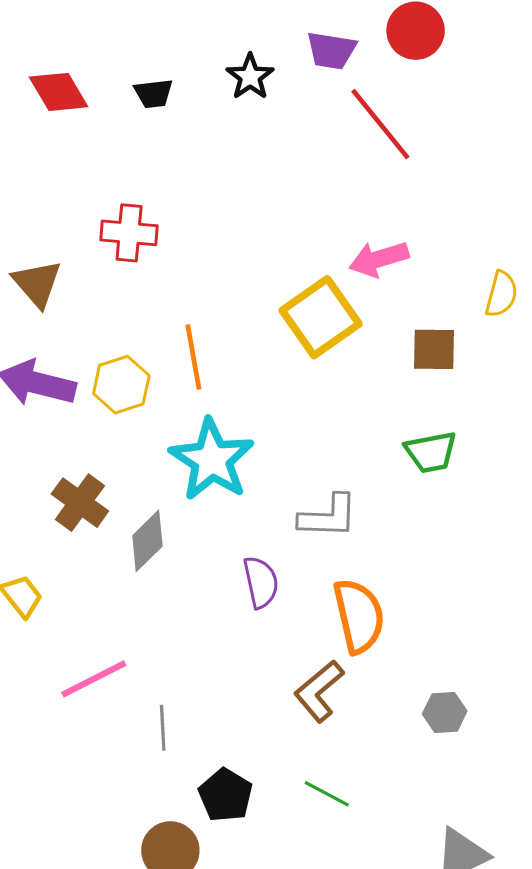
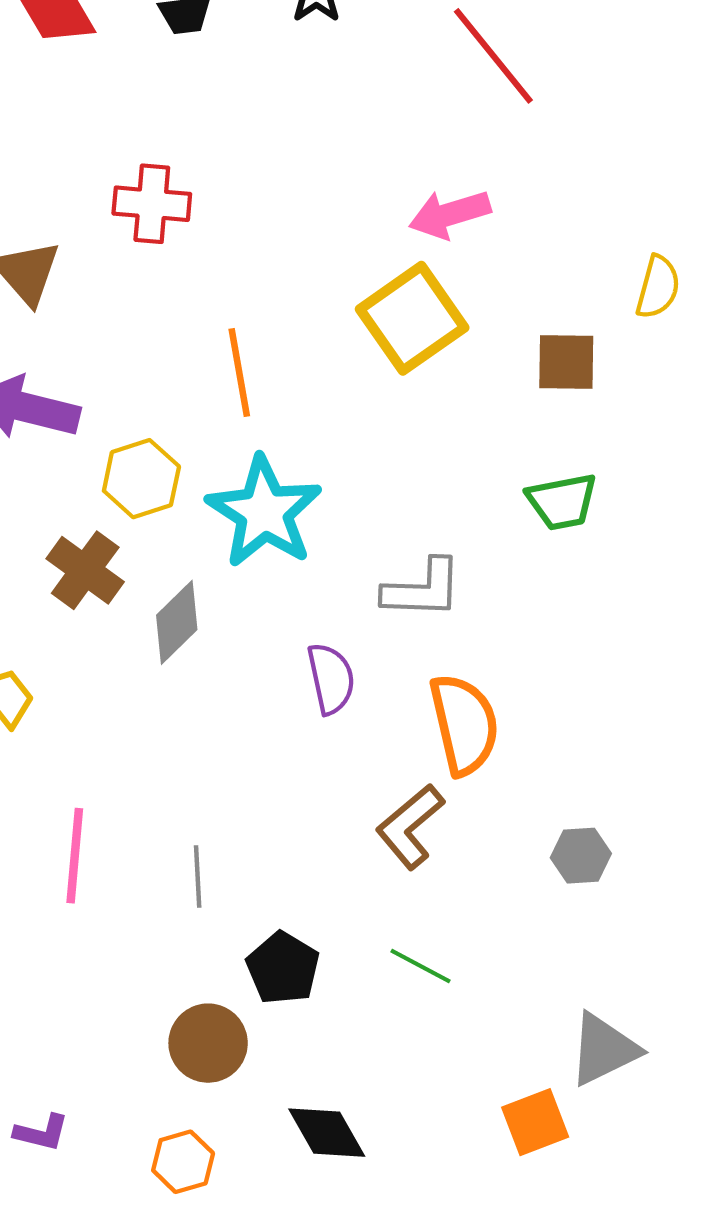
pink arrow: (379, 259) -> (450, 214), moved
yellow hexagon: (121, 385) -> (141, 479), moved
pink line: (94, 679) -> (75, 856), moved, turned -58

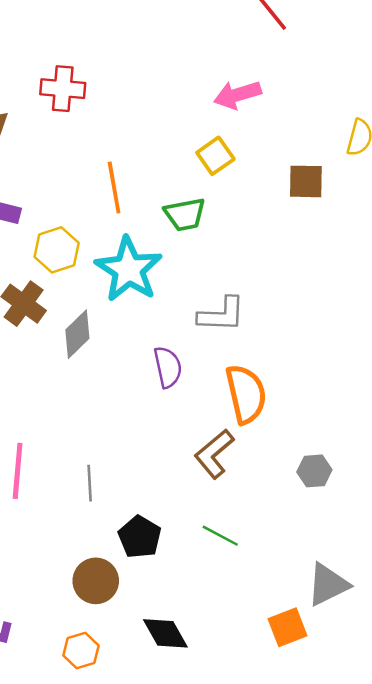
yellow square: (412, 318) -> (215, 156), size x0.6
green trapezoid: (562, 502) -> (185, 214), moved

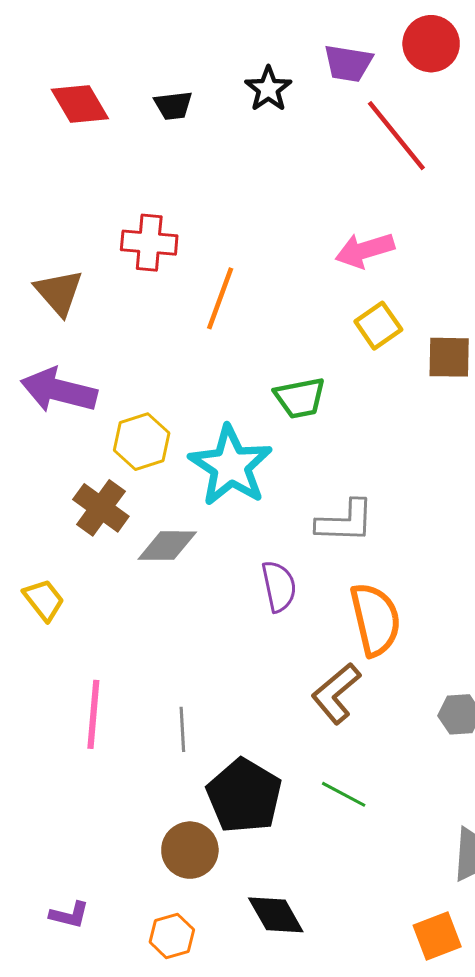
yellow square: (215, 156) -> (378, 326), moved
orange line: (114, 188) -> (220, 298), moved, turned 30
gray diamond: (77, 334) -> (167, 546), turned 45
black pentagon: (140, 537) -> (244, 796), size x1.4
orange square: (287, 627) -> (437, 936), moved

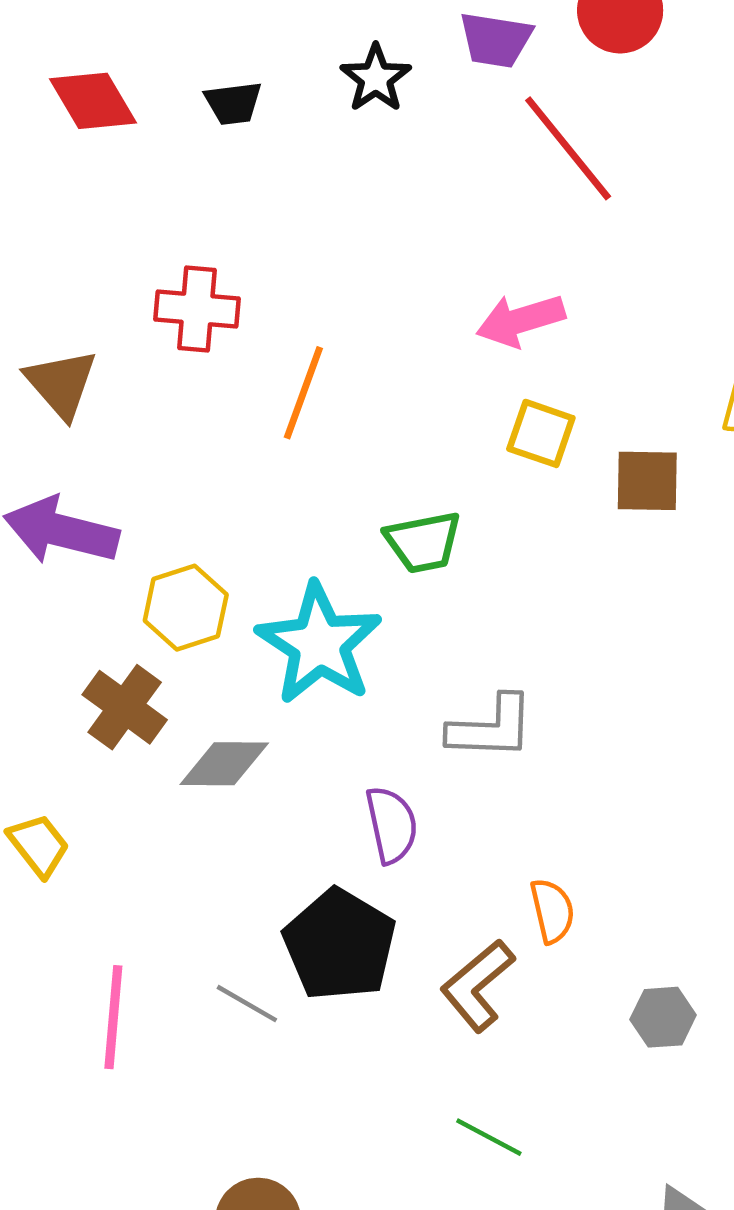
yellow square: (378, 326) -> (541, 433), turned -36
orange semicircle: (375, 619) -> (552, 911), moved, size x0.6
gray line: (182, 729) -> (247, 1004), moved, turned -57
black pentagon: (244, 796) -> (340, 945), moved

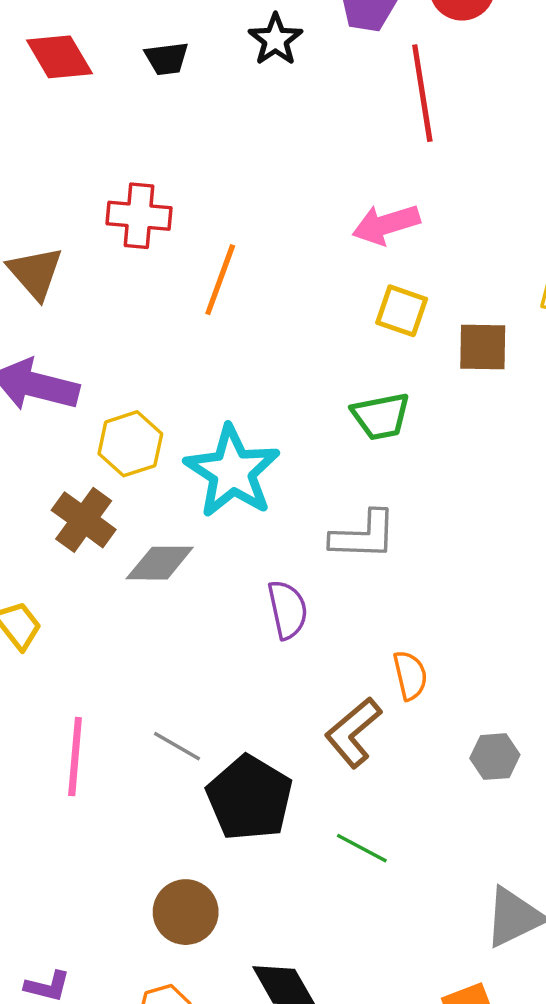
red line: (568, 148) -> (422, 93), turned 30
green trapezoid: (423, 542) -> (381, 416), moved
black pentagon: (340, 945) -> (250, 798), moved

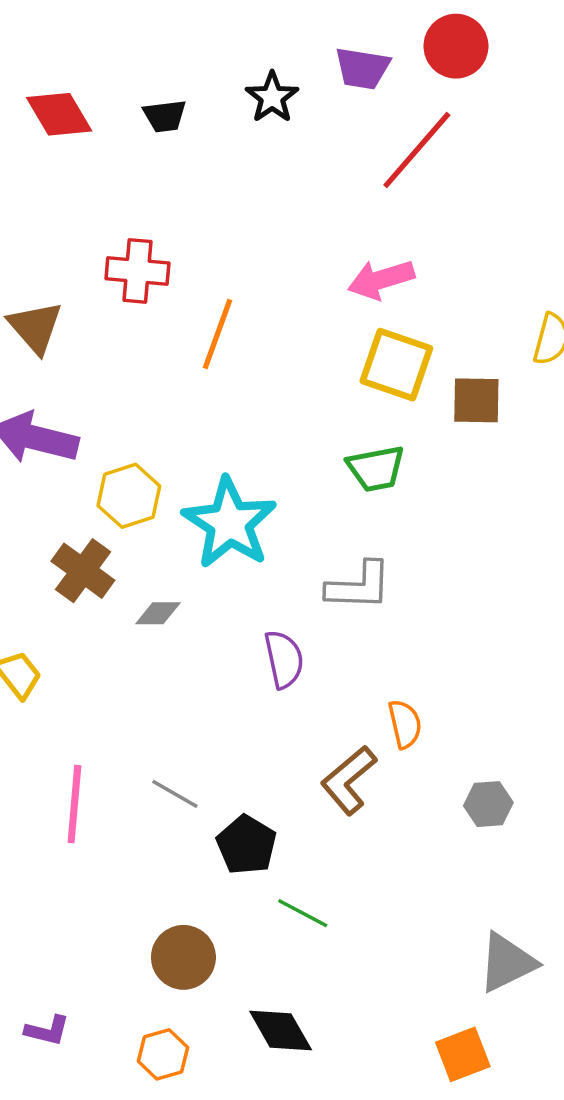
red line: (422, 93) -> (417, 150), turned 50
yellow square: (402, 311) -> (396, 365), size x1.4
gray diamond: (160, 563) -> (158, 613), size x0.7
black pentagon: (250, 798) -> (246, 845), size x0.7
green line: (362, 848) -> (303, 913), moved

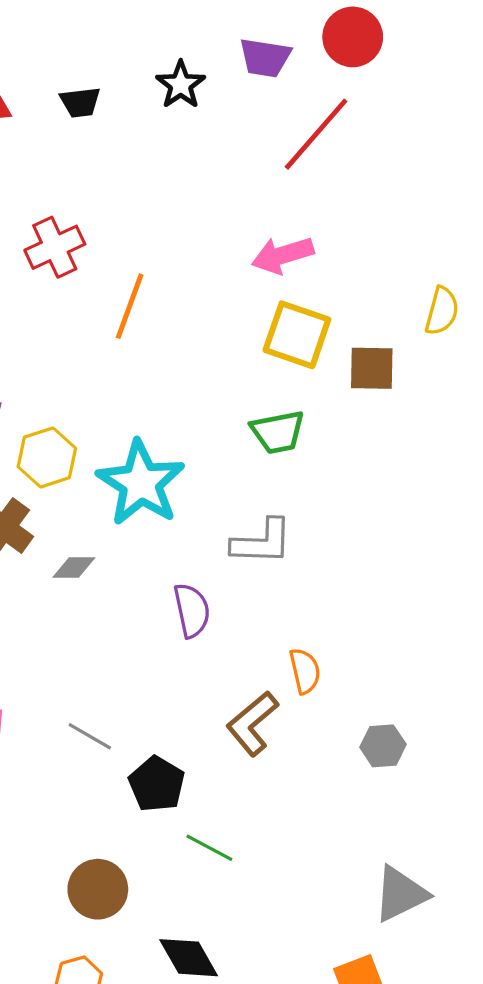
red cross: (137, 271) -> (55, 247), turned -30

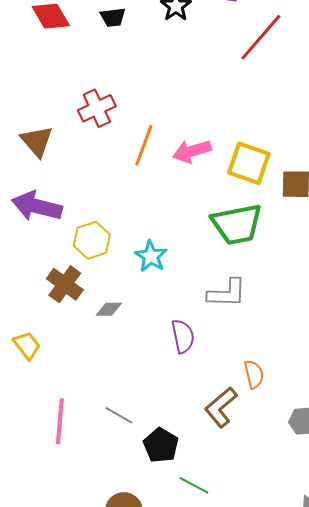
pink arrow: (283, 255) -> (192, 151), moved
green trapezoid: (278, 432) -> (237, 224), size x1.5
cyan star: (141, 483) -> (151, 256), size x0.6

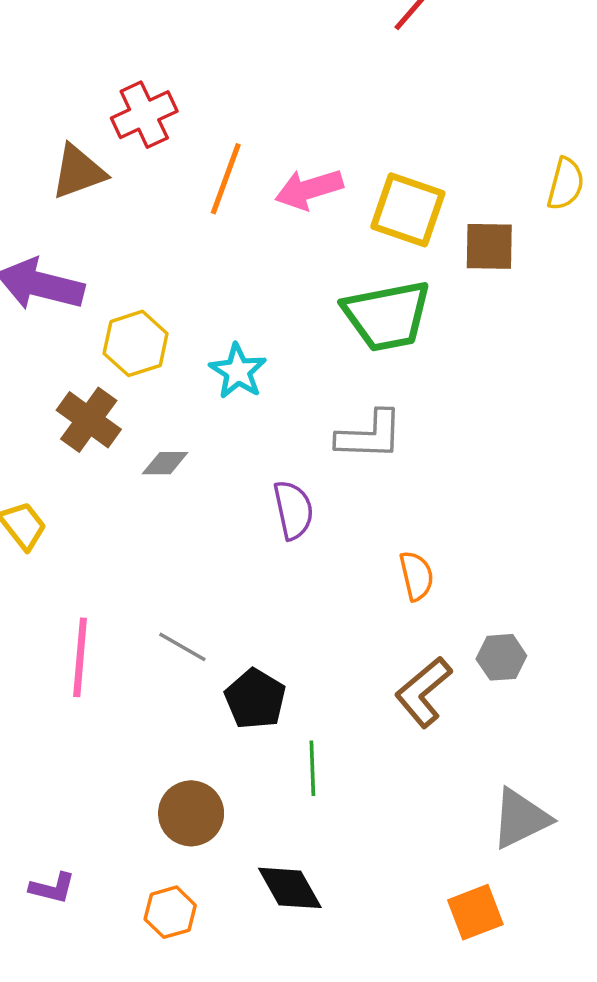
brown triangle: (37, 141) -> (78, 172), moved, turned 51
brown L-shape: (221, 407) -> (423, 692), moved
green line: (194, 485) -> (312, 768), turned 60

